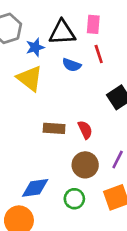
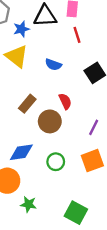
blue semicircle: (72, 65) -> (53, 65), moved
brown rectangle: (54, 128) -> (27, 104), moved, turned -54
brown circle: (85, 165) -> (50, 121), moved

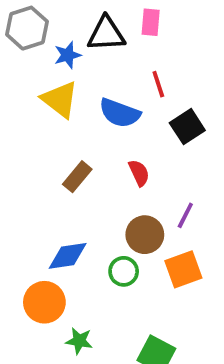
red line: (77, 35) -> (158, 84), moved
blue semicircle: (53, 65) -> (120, 113), size x1.5
brown circle: (50, 121) -> (145, 235), moved

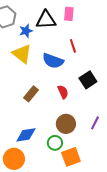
black square: (187, 127) -> (88, 80), moved
purple line: (185, 215) -> (95, 123), moved
orange square: (183, 269) -> (71, 157), moved

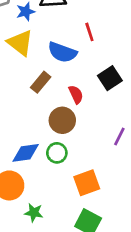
brown rectangle: (31, 94) -> (41, 82), moved
brown circle: (66, 124) -> (62, 120), moved
green circle: (55, 143) -> (57, 153), moved

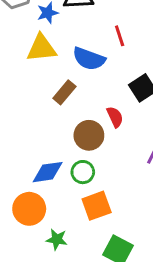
yellow triangle: (20, 43) -> (41, 48), turned -44
red semicircle: (76, 94) -> (115, 117), moved
orange square: (87, 183) -> (97, 206), moved

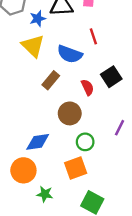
yellow triangle: (41, 48) -> (33, 46), turned 50
red semicircle: (115, 117) -> (88, 87), moved
green circle: (83, 172) -> (85, 142), moved

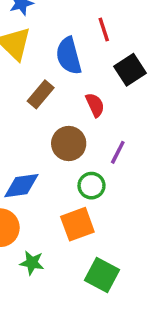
blue semicircle: (70, 54) -> (69, 56), turned 55
black square: (111, 77) -> (130, 70), moved
purple line: (120, 128) -> (118, 152), moved

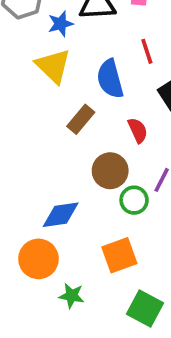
green circle: (91, 186) -> (134, 200), moved

